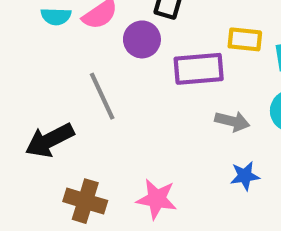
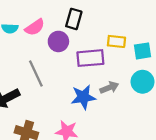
gray arrow: (232, 121) -> (109, 88), turned -36
blue star: (245, 176) -> (83, 97), moved, size x1.5

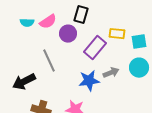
purple rectangle: (90, 58) -> (95, 48), turned -45

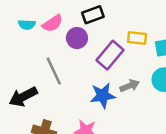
black rectangle: (81, 15) -> (93, 15), turned 54

